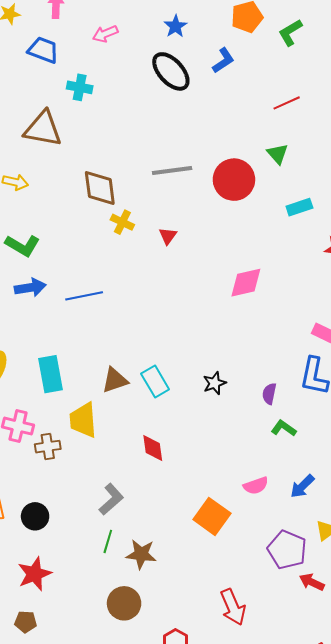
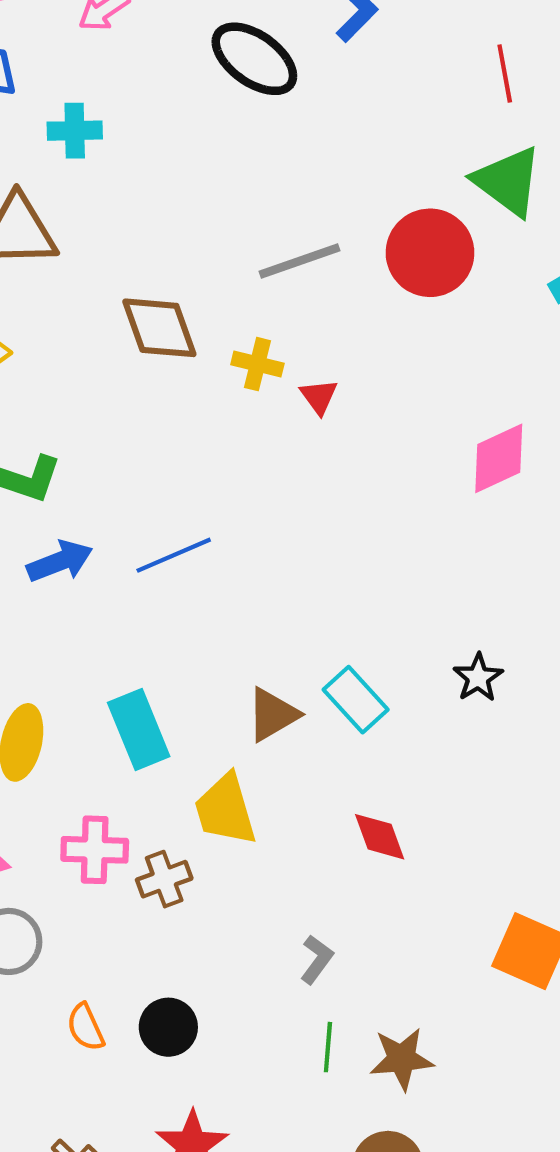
red line: (287, 103) -> (505, 73), turned -64
green triangle: (277, 154) -> (508, 181), size x1.6
yellow cross: (122, 222) -> (257, 364), moved
gray L-shape: (111, 499) -> (317, 959), size x0.7

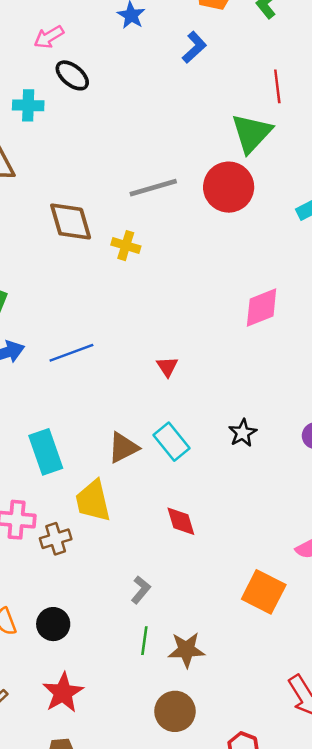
black ellipse: (254, 59) -> (72, 75), moved, size x0.7
green triangle: (508, 181) -> (251, 133), moved, turned 33
red triangle: (319, 397) -> (167, 367), moved

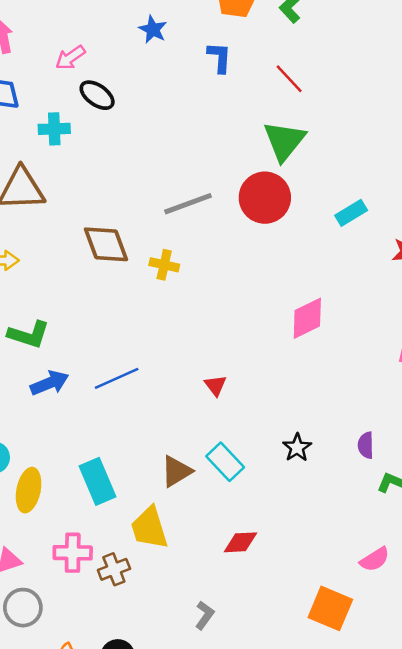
blue L-shape: (194, 47) -> (220, 57), turned -40
red line: (277, 86) -> (289, 79), moved, turned -32
red diamond: (181, 521) -> (241, 542), turned -72

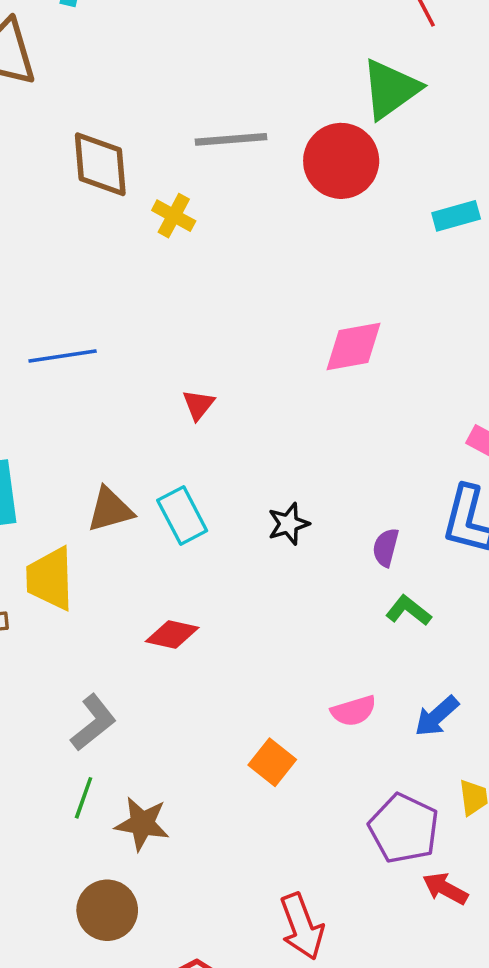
orange square: (330, 608) -> (272, 762), size x0.7
gray L-shape: (205, 615) -> (93, 723), size x1.4

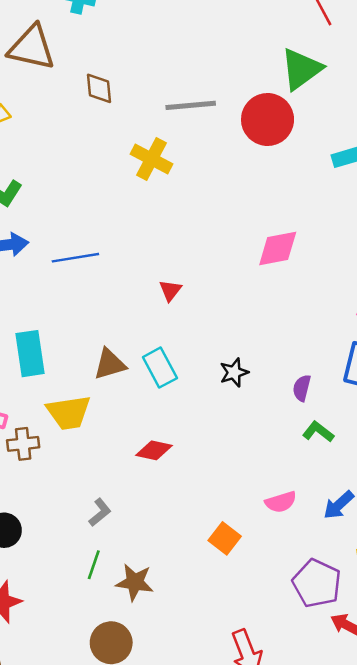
brown diamond: (100, 164) -> (99, 88), moved, size x0.7
yellow cross: (174, 216) -> (152, 159), size x1.4
yellow trapezoid: (50, 579) -> (69, 412), turned -96
gray L-shape: (93, 723) -> (100, 512), size x0.7

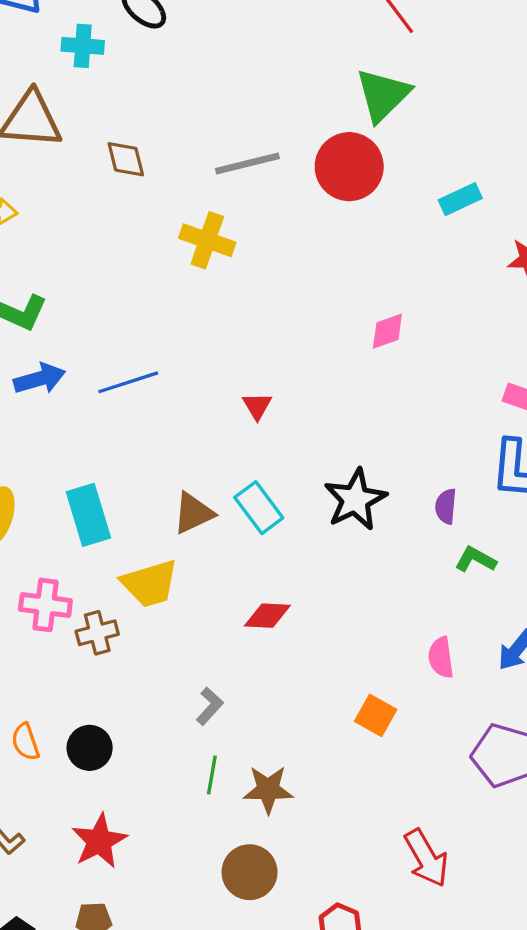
pink diamond: (278, 249) -> (387, 331), size x0.7
black star: (234, 372) -> (355, 499), size x1.6
pink semicircle: (281, 502) -> (441, 657), turned 108

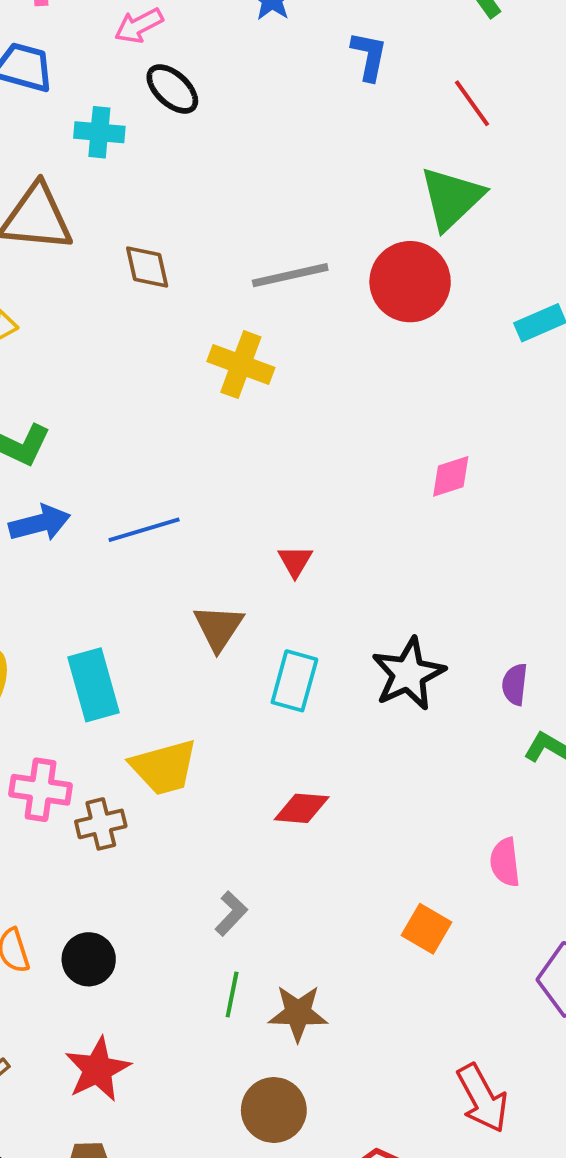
cyan rectangle: (259, 508) -> (294, 681), turned 51
brown triangle: (193, 513) -> (219, 628), moved, turned -33

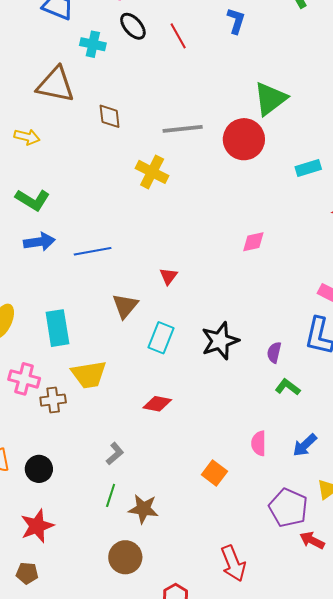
red line: (472, 103) -> (178, 36), moved

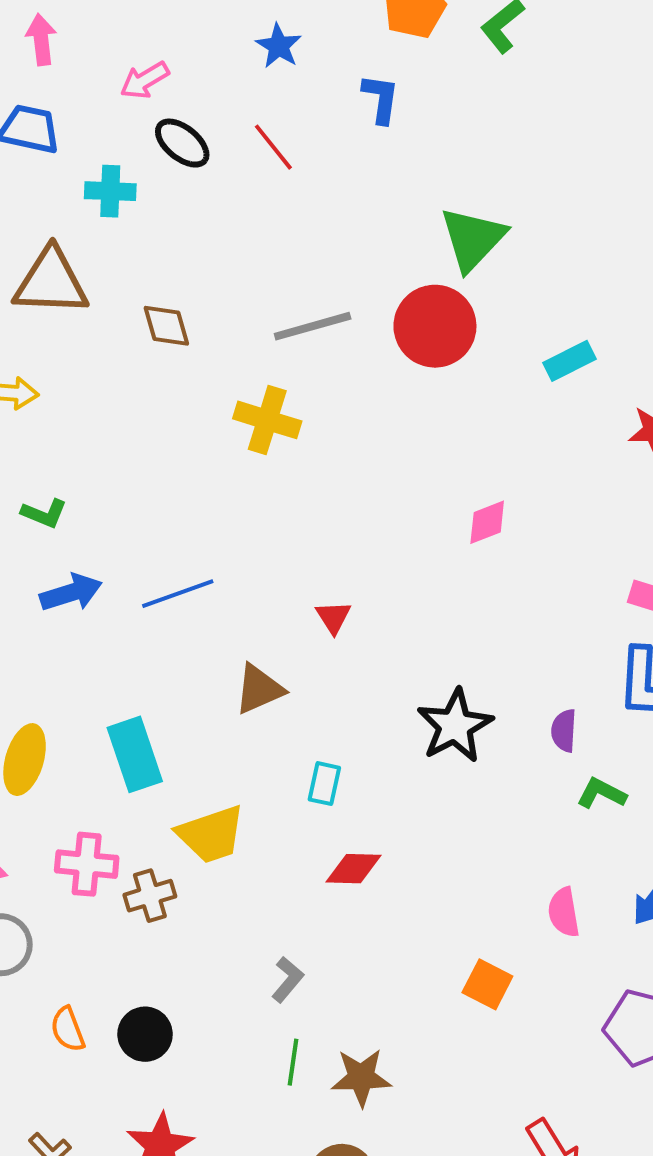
green L-shape: (33, 200) -> (44, 513), size x0.7
brown triangle: (125, 306) -> (259, 689), turned 36
cyan rectangle: (161, 338) -> (324, 784), moved, size x0.7

